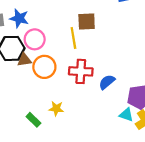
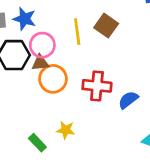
brown square: (87, 21) -> (106, 26), turned 36
yellow line: (73, 38) -> (77, 32), moved
brown triangle: (24, 60) -> (40, 63), moved

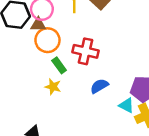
blue semicircle: (128, 100) -> (99, 86), moved
green rectangle: (37, 143) -> (59, 65), moved

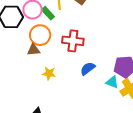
brown triangle: (38, 25) -> (34, 50), moved
green rectangle: (59, 65) -> (48, 13), moved

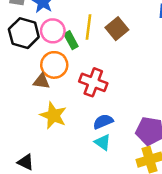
yellow star: (49, 73) -> (53, 115), size x1.5
cyan triangle: (112, 82) -> (103, 142), moved

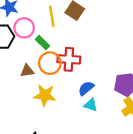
green rectangle: (71, 40) -> (43, 43), moved
orange circle: (54, 65) -> (50, 63), moved

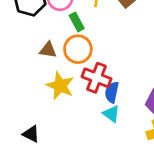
red cross: (69, 59) -> (97, 78), moved
blue semicircle: (86, 88) -> (112, 92), turned -56

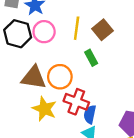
green rectangle: (77, 22) -> (91, 58), moved
brown triangle: (48, 50) -> (34, 78), size x1.6

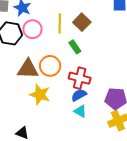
red cross: (76, 102) -> (80, 78), moved
blue semicircle: (90, 114) -> (79, 95), turned 56

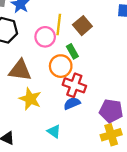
pink circle: (33, 29) -> (45, 37), moved
orange circle: (50, 66) -> (61, 66), moved
cyan triangle: (80, 111) -> (54, 131), moved

